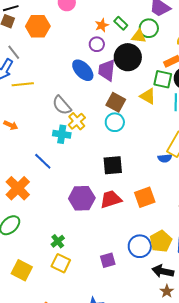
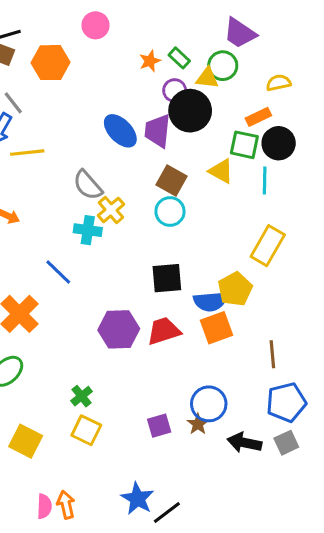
purple circle: (97, 44) -> (175, 90), moved
blue semicircle: (165, 158) -> (210, 301), moved, size x1.5
yellow pentagon: (161, 241) -> (235, 289), moved
brown star: (167, 291) -> (198, 424), moved

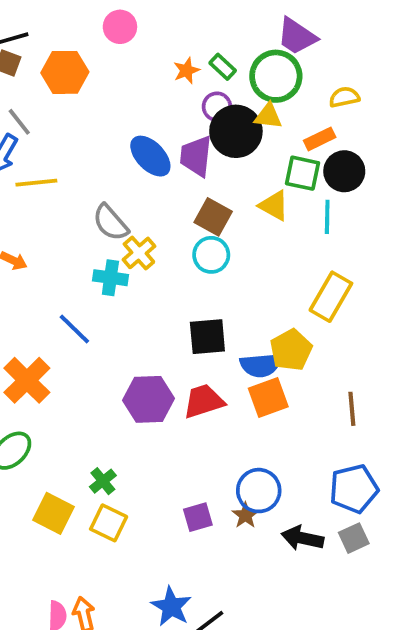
green circle: (223, 66) -> (276, 76), size x1.4
yellow triangle: (207, 78) -> (268, 116), moved
brown line: (272, 354) -> (352, 409), moved
yellow square: (26, 441) -> (53, 513), moved

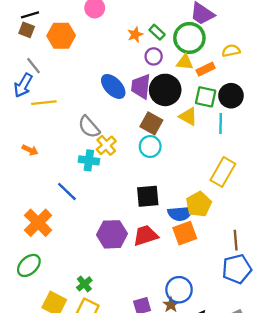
black circle: (236, 131) -> (165, 90), moved
orange rectangle: (320, 139) -> (206, 69), moved
blue pentagon: (354, 489) -> (237, 269), moved

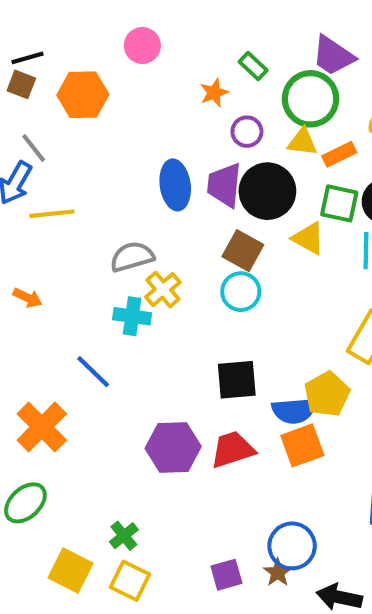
green rectangle: (157, 32) -> (253, 66), moved
blue ellipse: (113, 86) -> (175, 185), turned 36
gray semicircle: (89, 127) -> (132, 257), turned 115

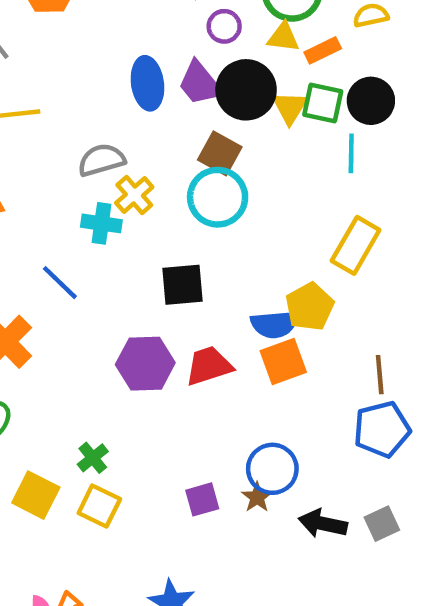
purple trapezoid: (224, 185) -> (200, 83), turned -45
yellow triangle: (308, 238) -> (290, 107), moved, turned 33
cyan circle: (241, 292) -> (218, 197), size x1.4
black square: (237, 380) -> (183, 285), moved

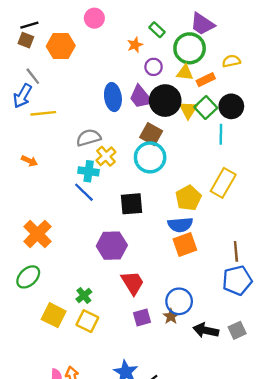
green square: (323, 103) -> (206, 107), turned 35
blue line: (60, 283) -> (84, 192), moved
yellow pentagon: (310, 307) -> (188, 198), moved
red trapezoid: (209, 366) -> (133, 283), moved, turned 76

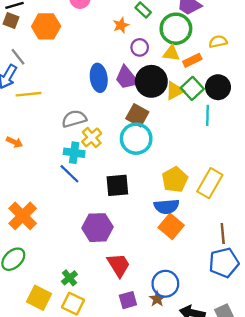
yellow triangle: (188, 110) -> (175, 91), turned 30
yellow rectangle: (223, 183) -> (210, 183), moved
orange square: (185, 244) -> (171, 226), turned -30

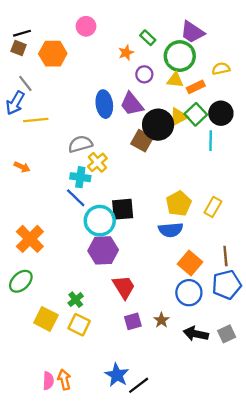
black circle: (151, 81) -> (158, 125), moved
cyan circle: (136, 139) -> (100, 221), moved
yellow rectangle: (210, 183) -> (213, 207), size x0.7
orange square: (171, 226) -> (190, 263), moved
blue circle: (165, 284) -> (189, 293), moved

